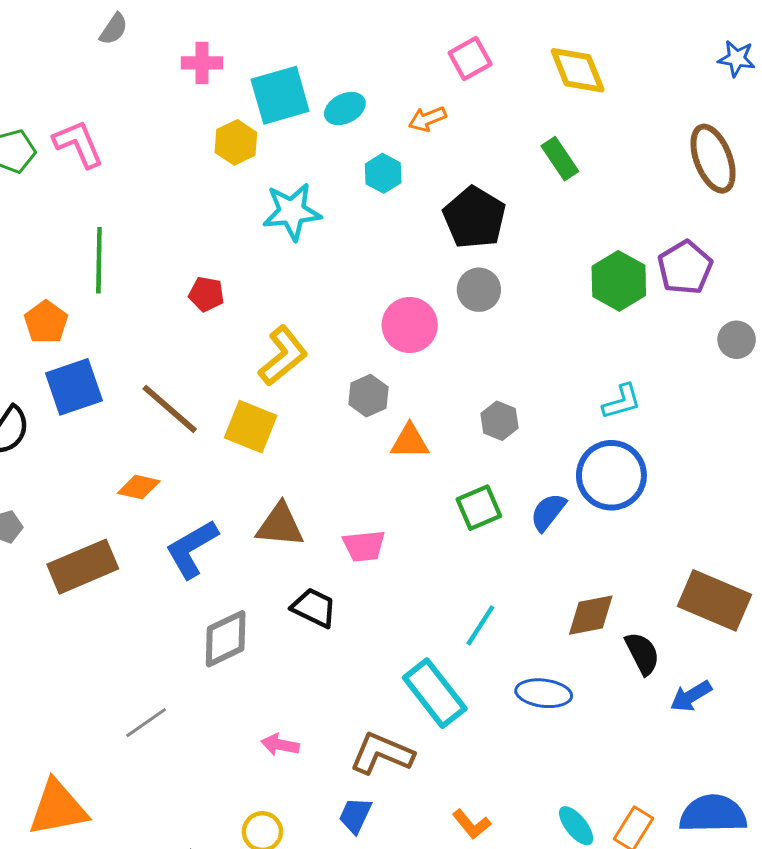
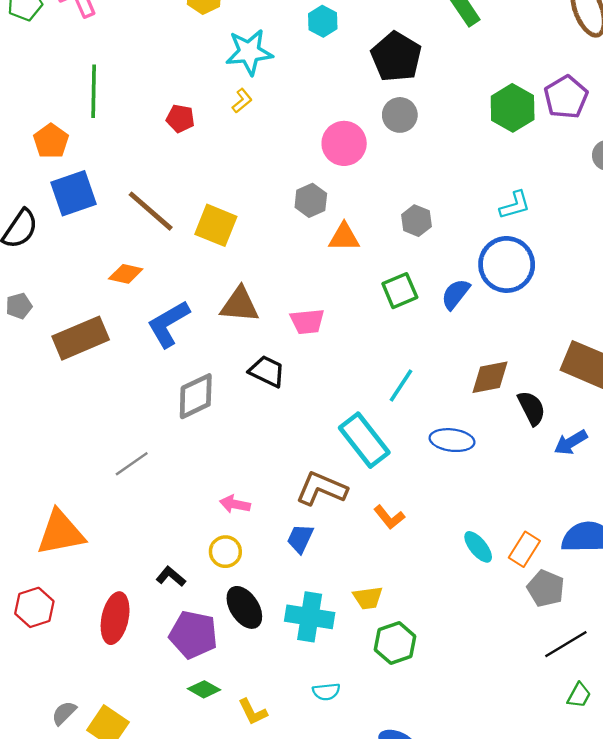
yellow L-shape: (283, 356) -> (242, 101), moved, size x0.5
pink arrow: (280, 745) -> (235, 504), moved
orange L-shape: (472, 824) -> (389, 517), moved

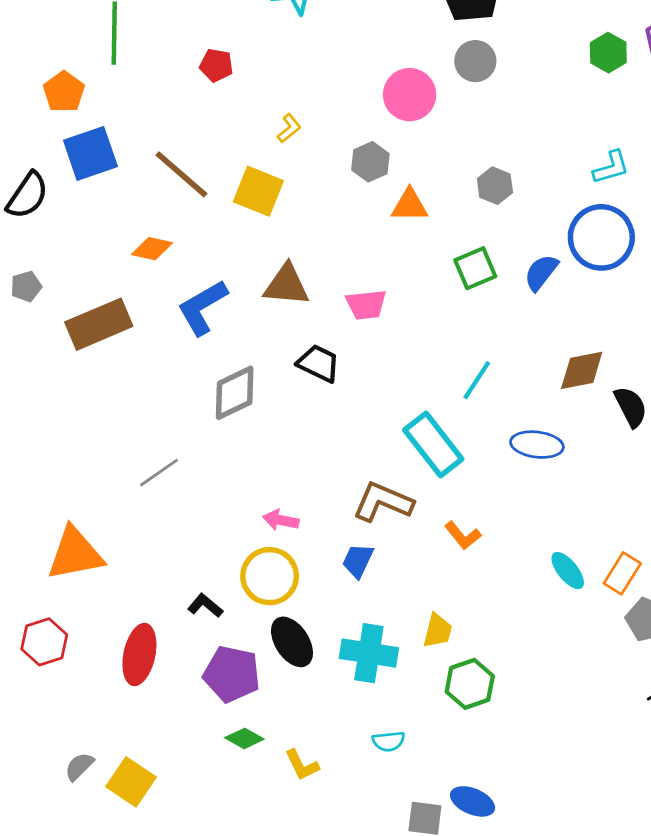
yellow L-shape: (242, 101) -> (289, 128), moved
green hexagon: (513, 108) -> (608, 53), size x0.7
yellow circle: (225, 552) -> (270, 576), size x1.5
yellow trapezoid: (368, 598) -> (438, 631), turned -68

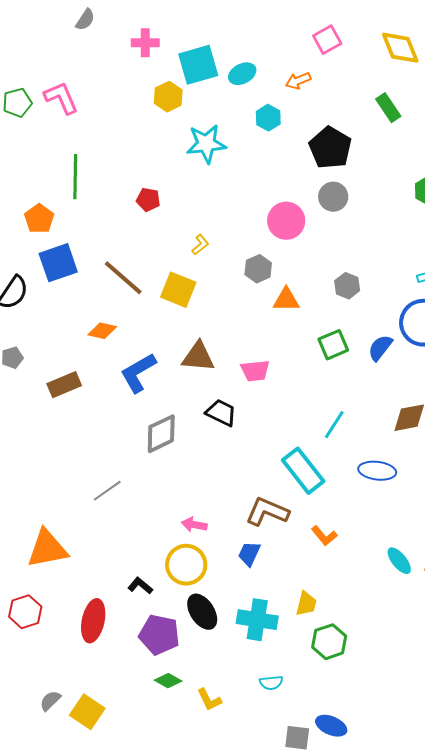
brown rectangle: (99, 324) -> (64, 385), size x0.7

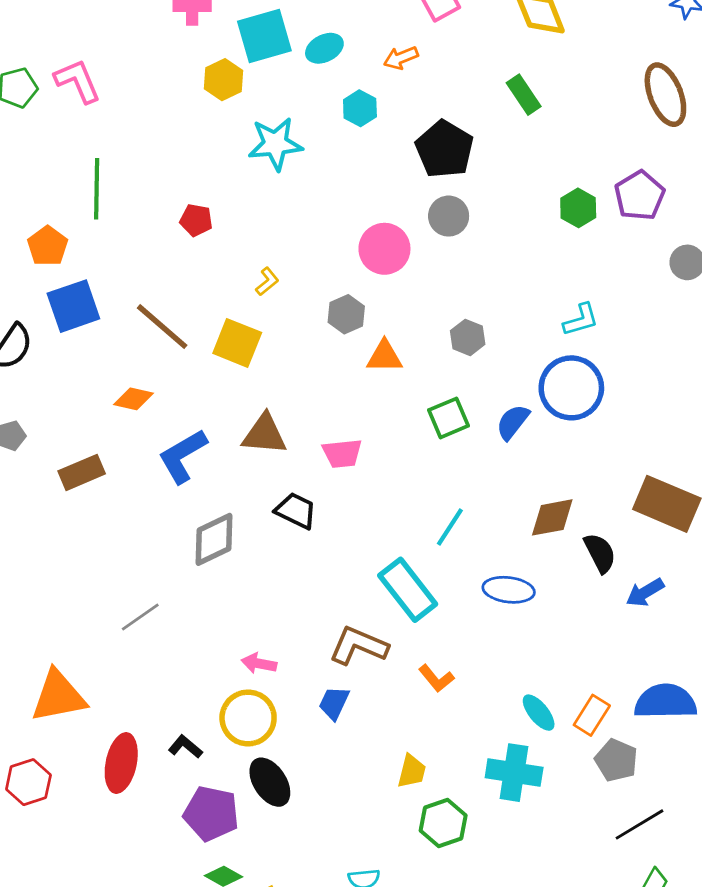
cyan cross: (257, 620) -> (514, 773), moved
red ellipse: (93, 621) -> (121, 763), moved

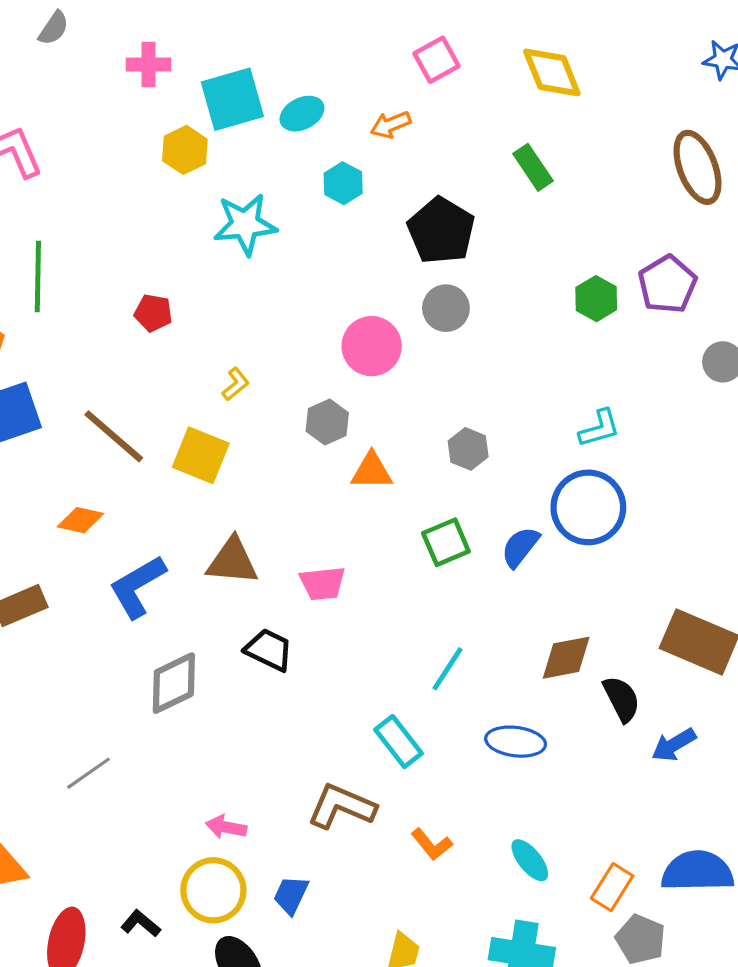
cyan rectangle: (408, 590) -> (398, 742), size x0.7
blue trapezoid: (334, 703) -> (291, 895), moved
cyan ellipse: (539, 713) -> (530, 860), moved

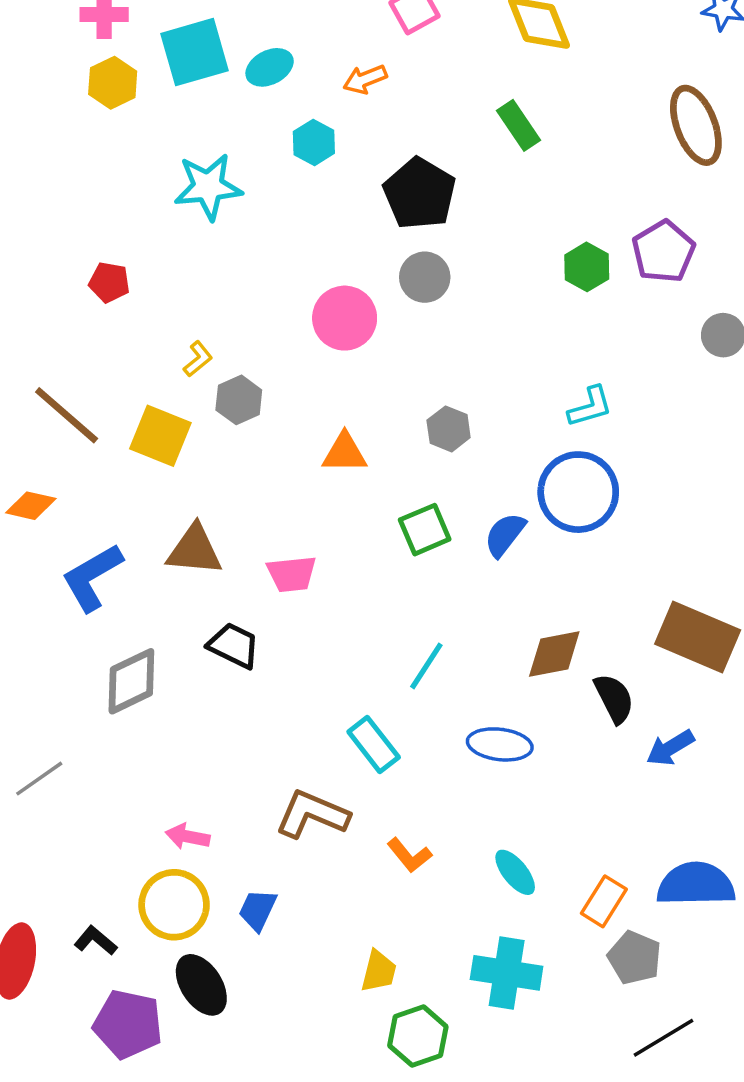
yellow hexagon: (185, 150) -> (113, 83), moved
gray hexagon: (327, 422) -> (239, 400), moved

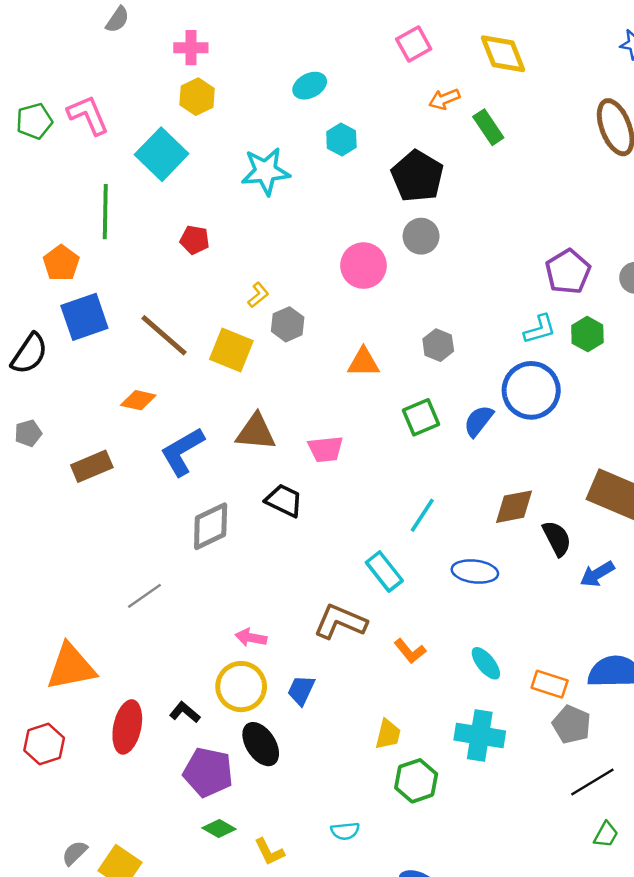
cyan square: (195, 52) -> (162, 154), moved, turned -30
orange arrow: (365, 79) -> (444, 99), moved
purple pentagon: (663, 252) -> (568, 272), moved
green hexagon: (587, 267) -> (587, 334), moved
orange rectangle: (604, 901) -> (550, 684), turned 76

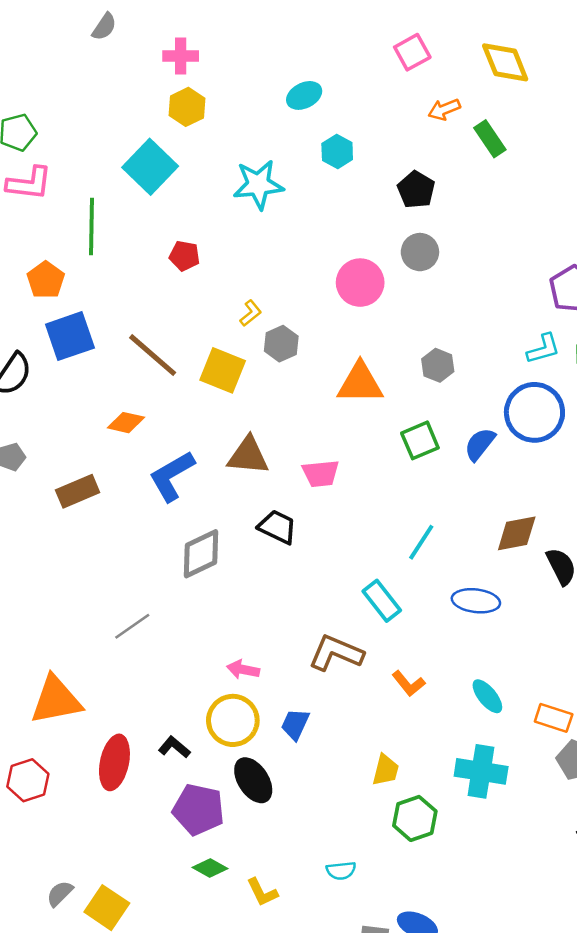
pink L-shape: (88, 115) -> (29, 183), moved, turned 120
black pentagon: (417, 176) -> (416, 190), size x0.7
orange triangle: (363, 362) -> (360, 383), size x1.4

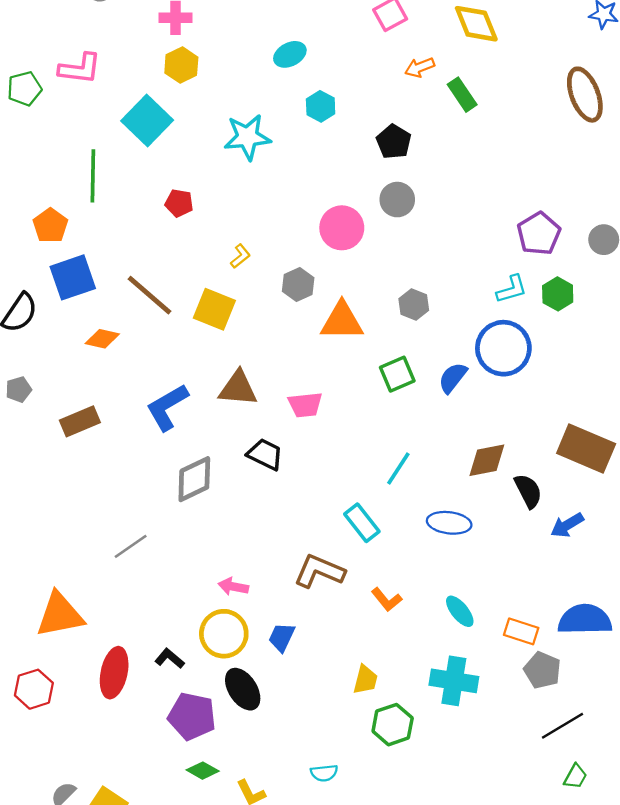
pink L-shape: (29, 183) -> (80, 69), moved
gray hexagon: (281, 344) -> (298, 284), moved
orange diamond: (126, 423) -> (102, 339), moved

